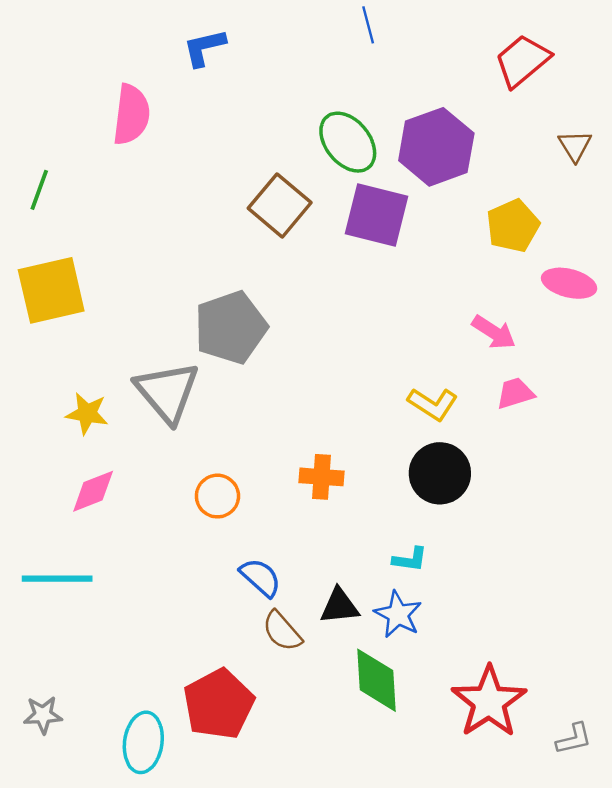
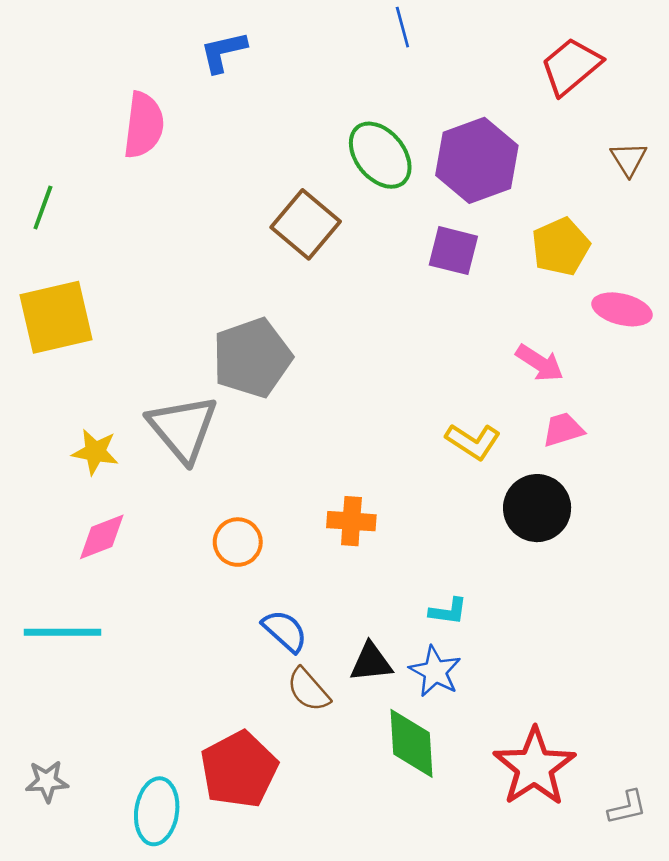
purple square: (376, 215) -> (453, 251), moved, size x0.7
black circle: (440, 473) -> (537, 508), moved

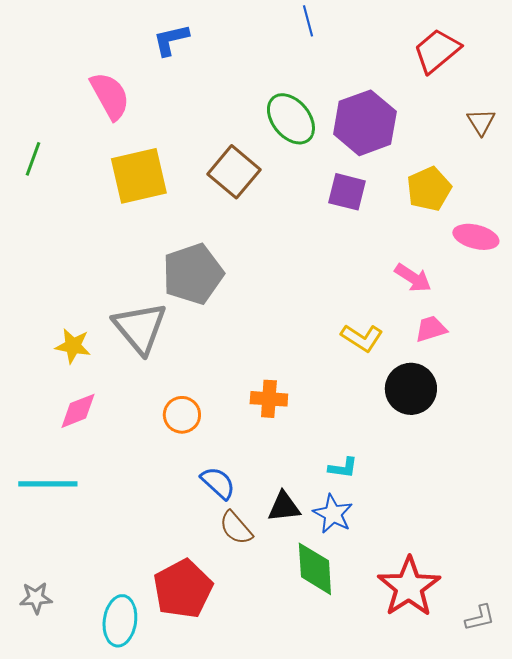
pink semicircle: (144, 125) -> (110, 96), turned -36
yellow square: (56, 317) -> (139, 176), moved

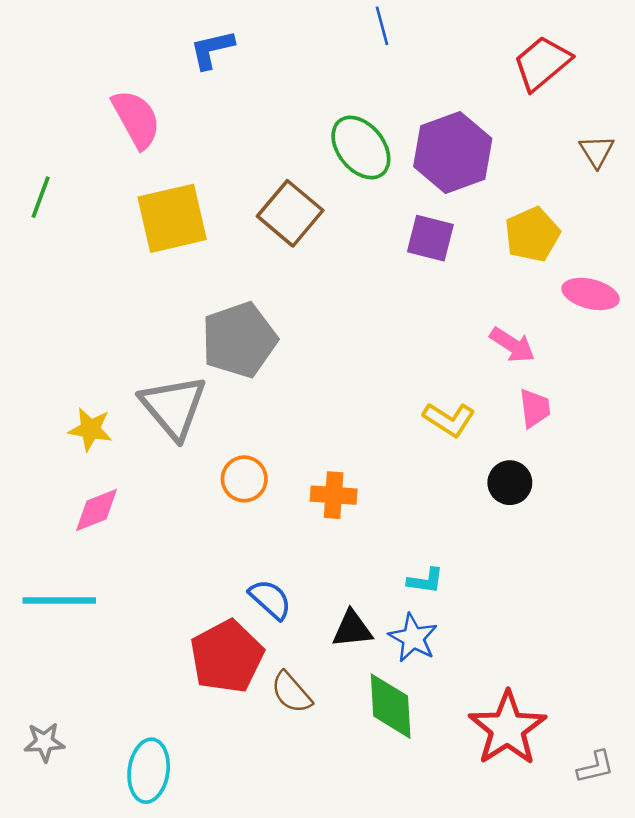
pink trapezoid: (431, 329) -> (535, 408), turned 100
black circle: (411, 389) -> (510, 483), size x0.7
orange circle: (182, 415) -> (244, 479), moved
brown semicircle: (236, 528) -> (291, 692), moved
red pentagon: (183, 589) -> (227, 656), moved

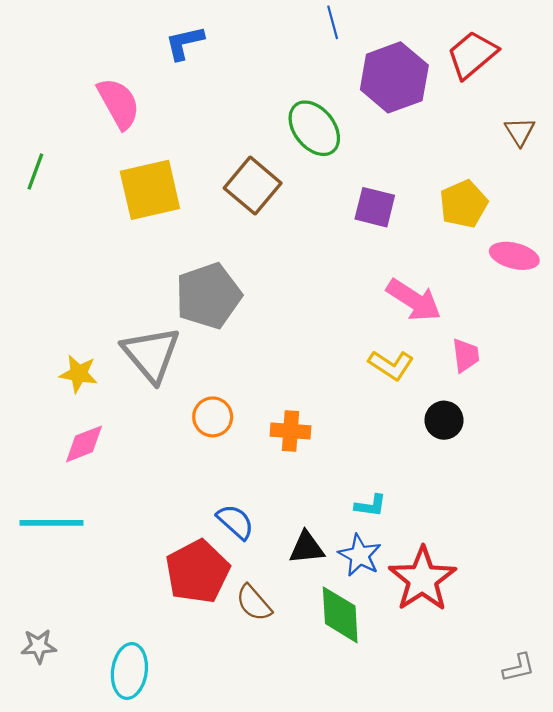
purple hexagon: (453, 152) -> (394, 77), moved
pink arrow: (512, 345) -> (414, 300), moved, size x1.4
red star: (507, 728) -> (422, 579), moved

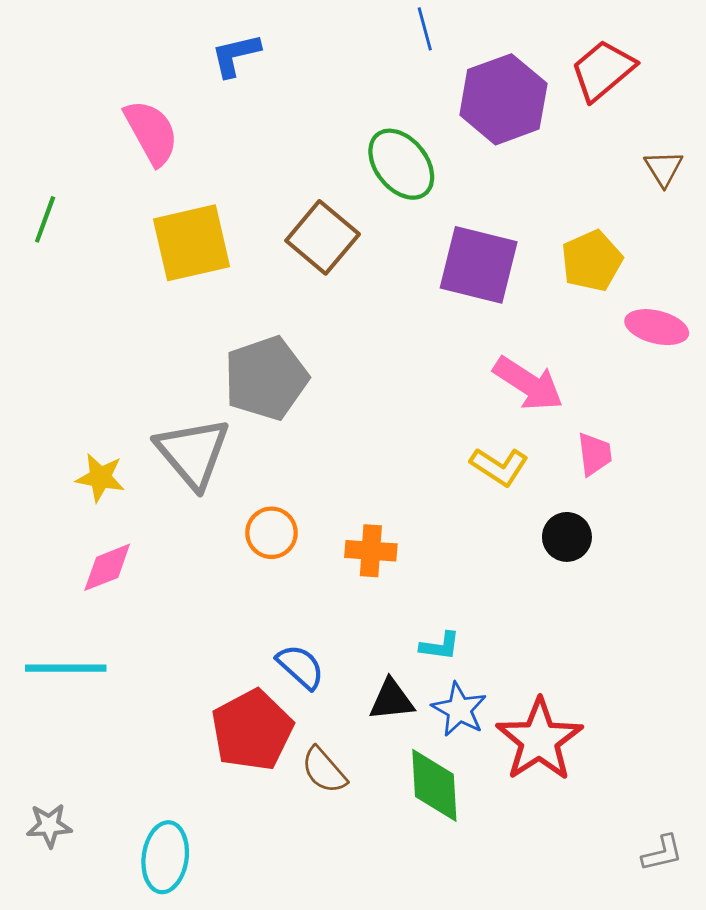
purple square: (375, 207) -> (479, 265), size x1.5
cyan L-shape: (371, 506) -> (440, 646), moved

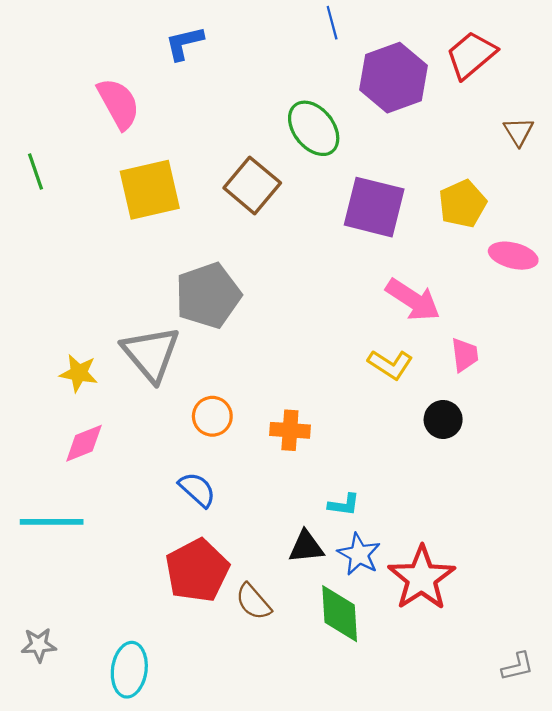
green line: (45, 219) -> (35, 171), turned -39
blue semicircle: (300, 667) -> (197, 490), moved

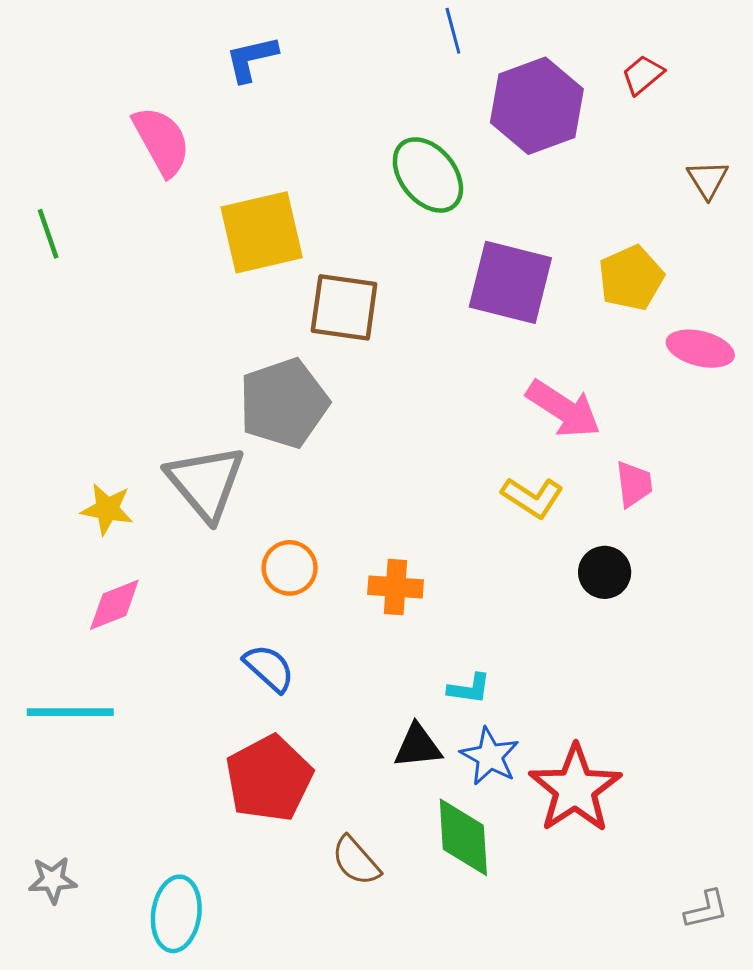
red trapezoid: (471, 55) -> (643, 75), size x0.6
brown square: (252, 185) -> (344, 307), moved, turned -32
yellow square: (150, 190) -> (262, 232), moved
brown semicircle: (253, 602) -> (356, 861), moved

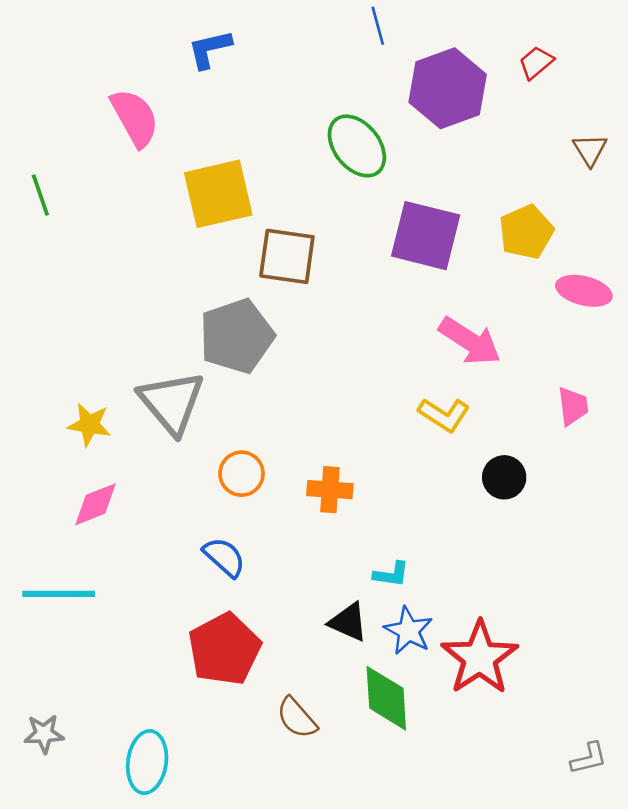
pink trapezoid: (634, 484) -> (573, 406), moved
black triangle: (418, 746) -> (348, 622), turned 30

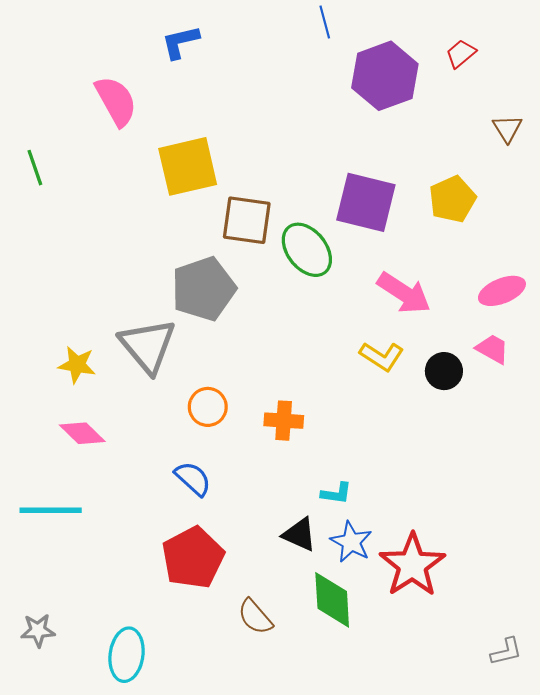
green ellipse: (357, 146) -> (307, 250), moved
pink ellipse: (584, 291) -> (502, 291), moved, turned -36
pink trapezoid: (573, 406) -> (492, 349), turned -54
black circle: (504, 477) -> (444, 371), moved
pink diamond: (95, 504) -> (82, 433), turned 66

